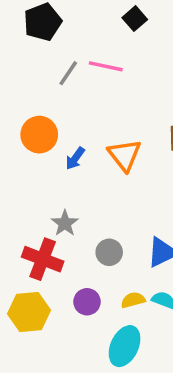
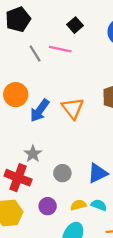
black square: (135, 19) -> (75, 25), moved
gray line: (68, 73) -> (35, 54), turned -66
blue arrow: (75, 158) -> (40, 111), size x1.5

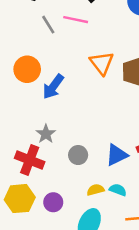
orange triangle: (73, 108) -> (102, 63), moved
purple circle: (48, 206) -> (53, 202), moved

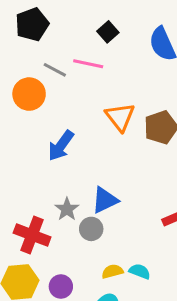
gray line: (48, 25) -> (55, 70), turned -30
orange circle: (27, 69) -> (29, 94), moved
gray star: (46, 134) -> (67, 209), moved
blue triangle: (117, 155) -> (105, 200), moved

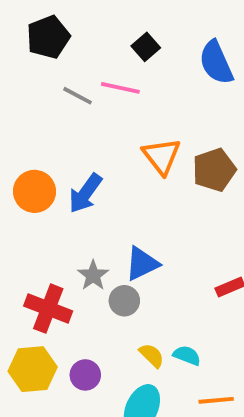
orange circle: (29, 94) -> (35, 191), moved
yellow semicircle: (112, 271) -> (152, 355), turned 60

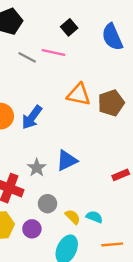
orange triangle: (161, 156) -> (79, 95), turned -40
gray circle: (124, 301) -> (48, 204), moved

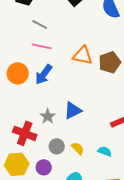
pink line: (54, 53) -> (42, 46), moved
yellow semicircle: (73, 217) -> (78, 148), moved
cyan semicircle: (94, 217) -> (105, 151), moved

